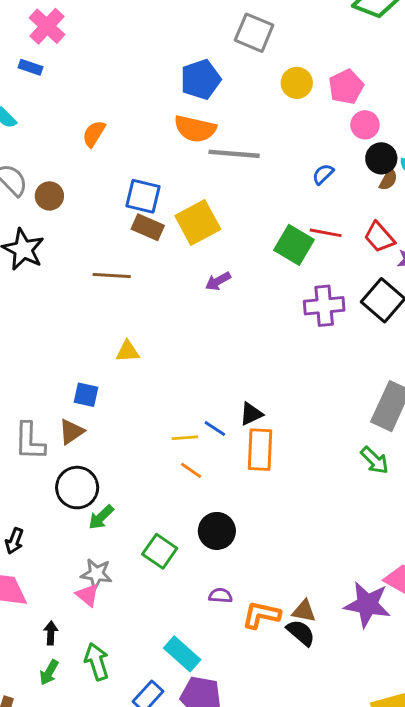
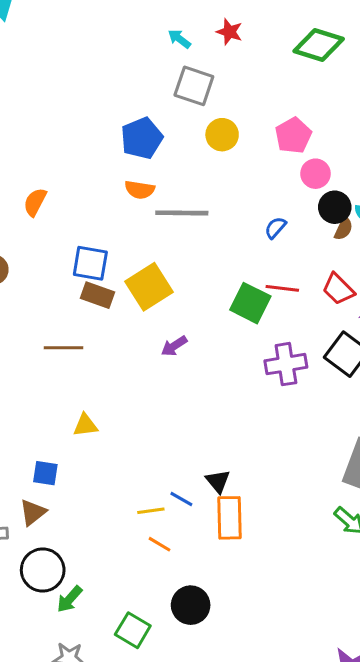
yellow circle: (297, 83) -> (222, 135), moved
orange semicircle: (195, 129) -> (140, 190), size x0.7
black triangle: (251, 414) -> (218, 481), turned -40

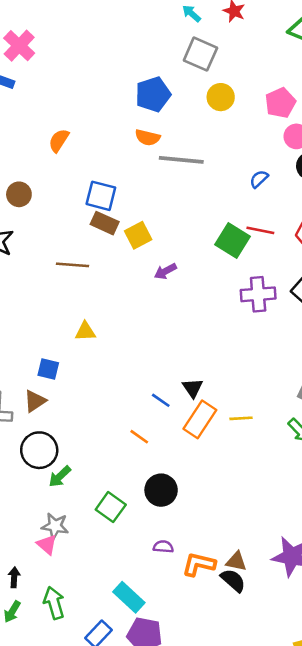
yellow square: (149, 287) -> (138, 235), moved, size x0.7
yellow line: (151, 511) -> (241, 418), moved
orange rectangle: (230, 518) -> (200, 419), turned 30

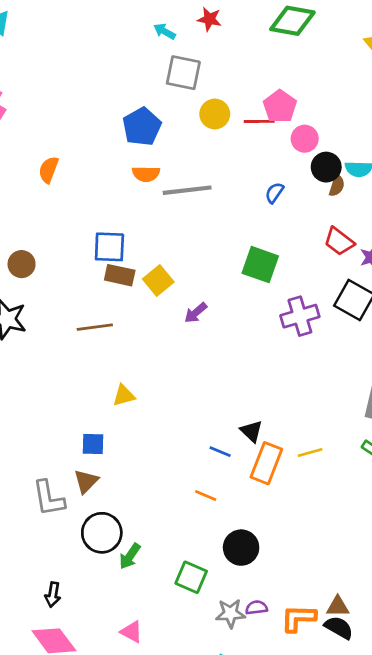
orange semicircle: (59, 140) -> (49, 170), moved
red line: (260, 230) -> (259, 121), moved
gray star: (55, 526) -> (230, 613), moved

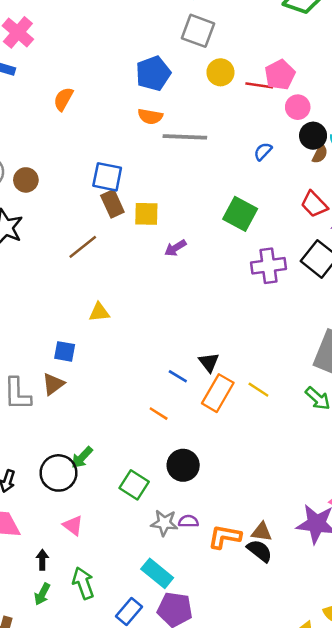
brown rectangle: (120, 275) -> (112, 204), turned 44
yellow square: (158, 281) -> (146, 214), turned 32
brown line: (95, 327) -> (83, 247), turned -40
yellow line: (310, 453) -> (258, 390), turned 40
black circle: (102, 533) -> (59, 473), moved

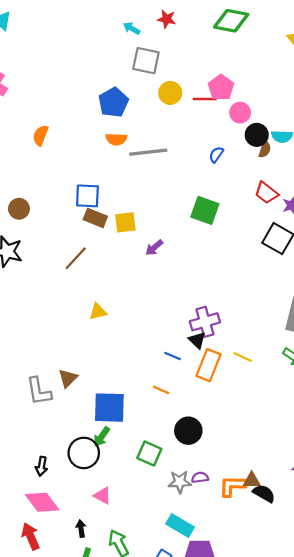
brown rectangle: (112, 204) -> (95, 218), turned -35
purple cross: (268, 266) -> (205, 322), moved
blue square: (65, 351) -> (109, 408), moved, size x1.8
brown triangle: (262, 532) -> (252, 481), moved

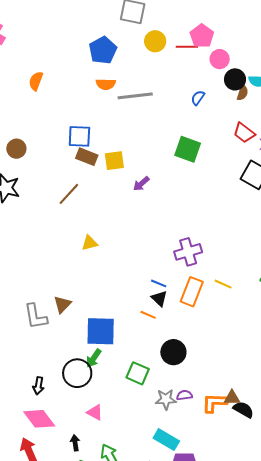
black triangle: (197, 340) -> (159, 298), moved

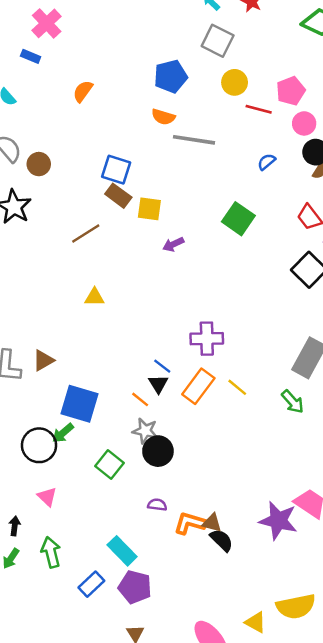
red line: (187, 47) -> (259, 109), moved
gray star: (166, 399) -> (145, 431), moved

